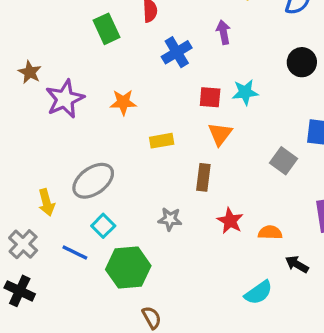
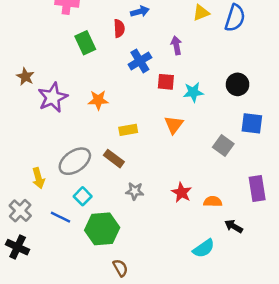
black circle: (302, 62) -> (238, 84), moved
red square: (210, 97) -> (166, 82), moved
brown rectangle: (203, 177) -> (114, 159), moved, turned -60

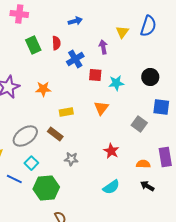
yellow triangle: (201, 13) -> (122, 32), moved, turned -32
red semicircle: (119, 28) -> (56, 43), moved
red star: (182, 192) -> (111, 151), moved
orange semicircle: (213, 202) -> (143, 164), moved
cyan semicircle: (204, 248) -> (111, 187), moved

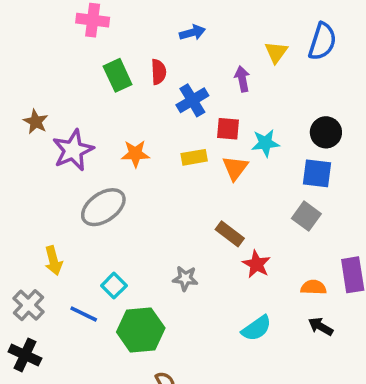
blue square: (161, 107) -> (317, 173), moved
orange triangle: (101, 108) -> (235, 168), moved
yellow rectangle: (66, 112) -> (194, 157), moved
brown rectangle: (55, 134) -> (230, 234), moved
gray ellipse: (25, 136) -> (103, 207), moved

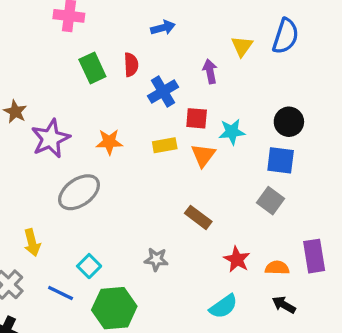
red star: (256, 264) -> (237, 259), moved

